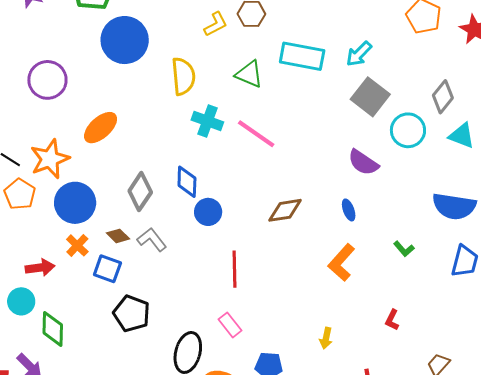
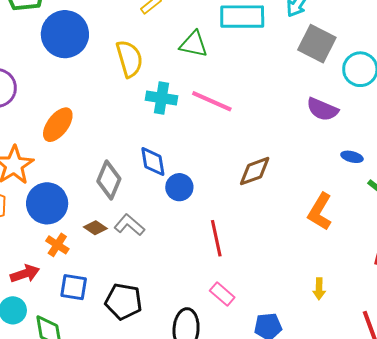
blue ellipse: (349, 210) -> (352, 157), moved, turned -45
blue square: (107, 269) -> (74, 287), moved

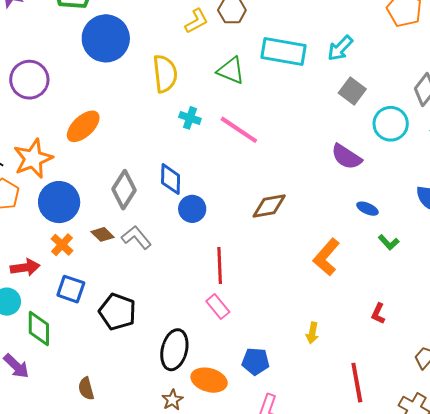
gray square: (317, 44) -> (352, 91), size x0.7
cyan cross: (162, 98) -> (190, 118), size x0.7
pink rectangle: (222, 294) -> (218, 307), moved

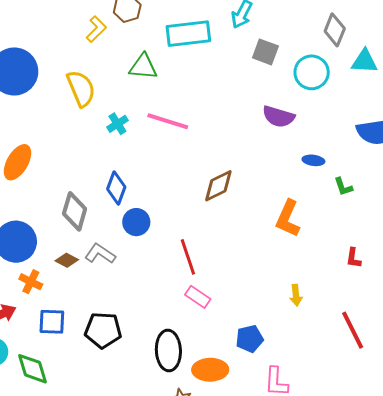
cyan cross: (190, 118) -> (117, 124), turned -35
blue diamond: (171, 179) -> (116, 188), turned 36
blue circle: (192, 209) -> (136, 222), moved
green L-shape: (389, 242) -> (343, 187), turned 40

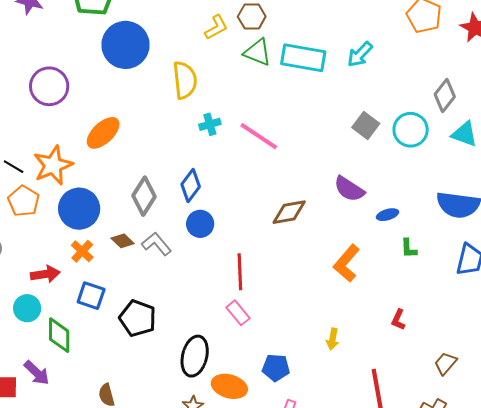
gray square: (265, 52) -> (366, 125), moved
green triangle: (143, 67) -> (258, 52), moved
purple semicircle: (279, 117) -> (349, 189), moved
blue ellipse: (313, 160) -> (387, 215), turned -40

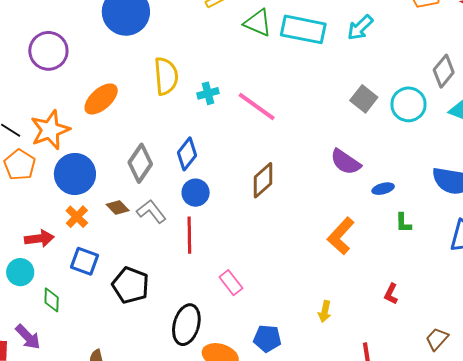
yellow semicircle: (185, 80) -> (166, 76), moved
brown diamond: (289, 212) -> (263, 180), moved, turned -33
red line: (240, 272) -> (189, 235), moved
green diamond: (59, 335) -> (52, 300), size x0.7

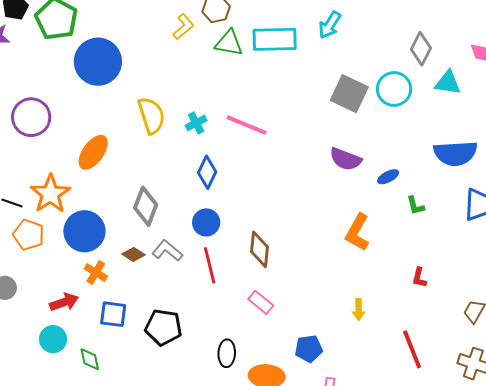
gray square: (364, 99) -> (349, 94), size x1.4
blue diamond: (187, 154) -> (207, 172), moved
brown diamond: (263, 180) -> (259, 249), moved, turned -30
black ellipse: (186, 325) -> (227, 353), size x0.7

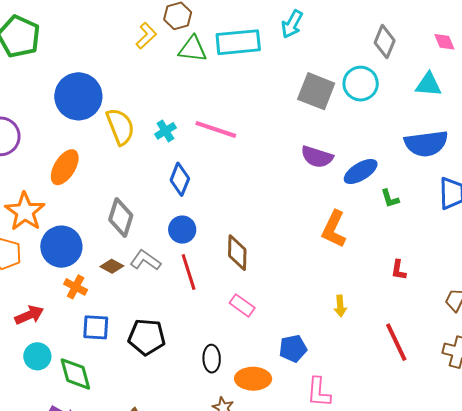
blue circle: (98, 62) -> (78, 96), moved
cyan triangle: (448, 83) -> (428, 85), moved
blue ellipse: (388, 177) -> (361, 172), size x1.6
red arrow: (64, 302) -> (29, 315), moved
green diamond: (90, 359) -> (75, 374), size x1.5

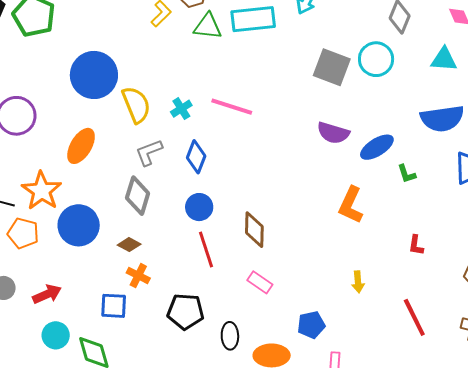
gray L-shape: (145, 260) -> (149, 152), moved, turned -56
orange cross: (76, 287) -> (138, 276), moved
black pentagon: (147, 337) -> (186, 311), moved

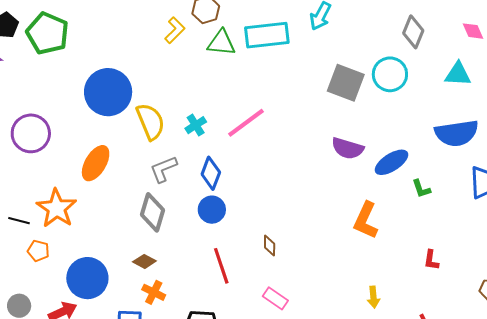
pink line: (232, 107) -> (246, 123), turned -54
blue circle: (199, 207) -> (212, 210), moved
blue circle: (79, 225) -> (87, 278), moved
brown diamond: (254, 230) -> (270, 246), size x0.6
orange pentagon: (23, 233) -> (38, 251), size x0.7

